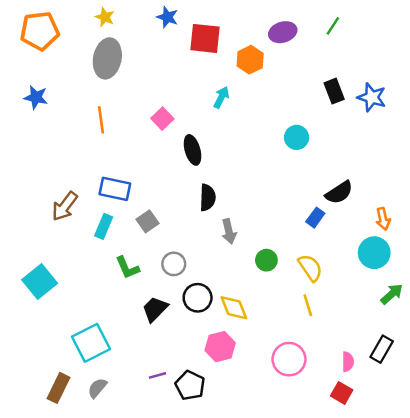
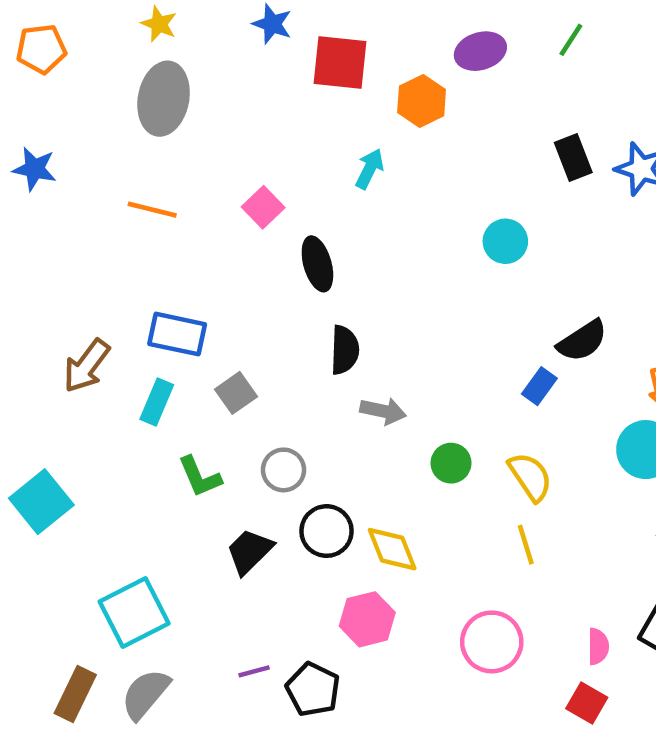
orange pentagon: (40, 31) -> (41, 49), size x0.7
orange line: (101, 120) -> (152, 210), turned -68
gray arrow: (229, 231) -> (383, 411), turned -65
gray semicircle: (97, 388) -> (145, 694), size x1.4

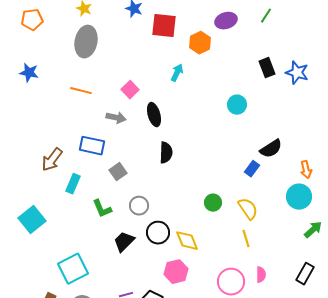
cyan rectangle: (157, 402) -> (73, 184), moved
gray arrow: (383, 411) -> (116, 118), moved
pink semicircle: (598, 646) -> (261, 275), moved

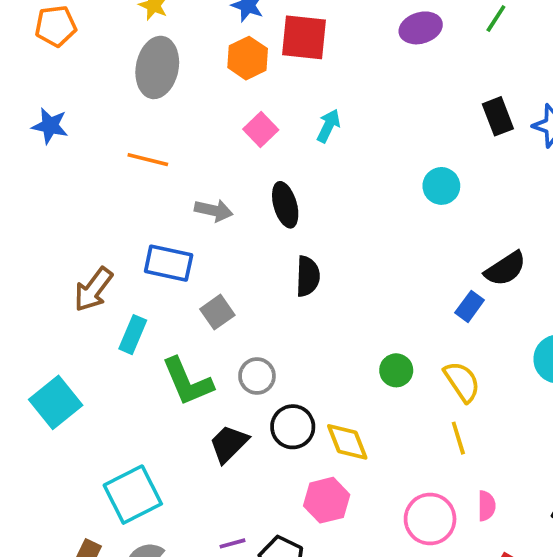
orange hexagon: (200, 43) -> (248, 58), moved
pink square: (130, 90) -> (261, 130), moved
green L-shape: (102, 209) -> (187, 382), size x1.4

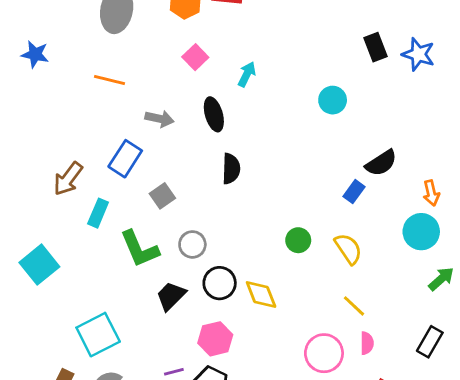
cyan arrow: (328, 126) -> (247, 74), moved
blue rectangle: (169, 263) -> (125, 159), turned -69
yellow line: (458, 438) -> (354, 306), moved, turned -30
pink hexagon: (327, 500) -> (215, 339), moved

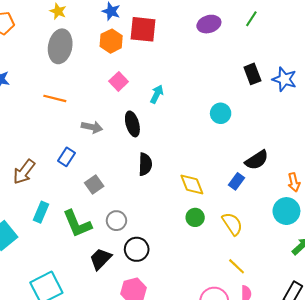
blue rectangle: (125, 159) -> (67, 157), size x0.7
cyan rectangle: (98, 213) -> (41, 212), moved
yellow diamond: (261, 295) -> (192, 184), moved

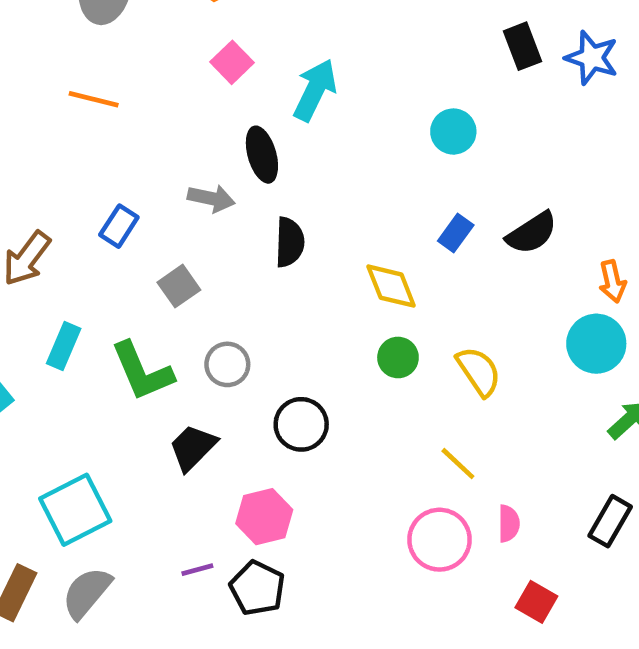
cyan arrow: (157, 94) -> (315, 90), size x1.5
gray arrow: (92, 127) -> (211, 198), moved
blue rectangle: (237, 181) -> (456, 233), moved
black circle: (137, 249) -> (301, 424), moved
yellow line: (237, 266) -> (458, 464), moved

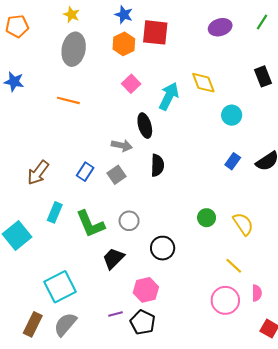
blue rectangle: (119, 226) -> (85, 172), moved
gray square: (179, 286) -> (117, 175), moved
yellow diamond: (391, 286) -> (203, 83), moved

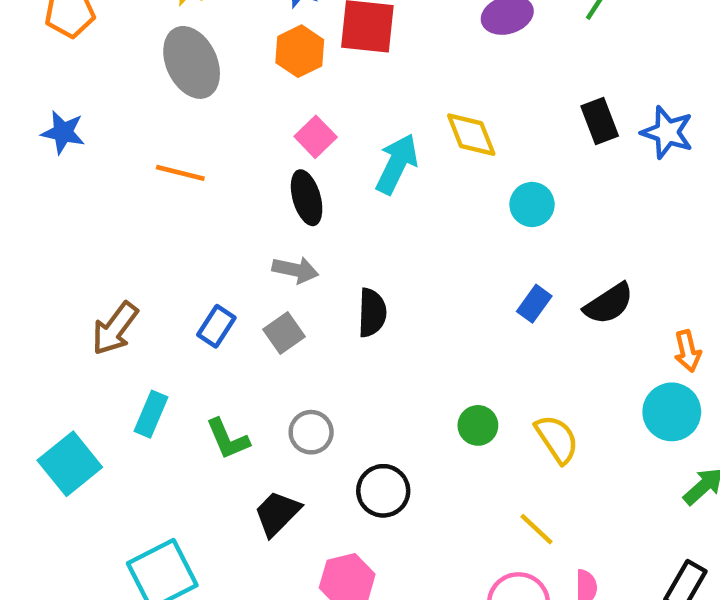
gray ellipse: (74, 49) -> (192, 62), turned -36
black ellipse: (145, 126) -> (307, 198), moved
green L-shape: (90, 224) -> (228, 439), size x0.7

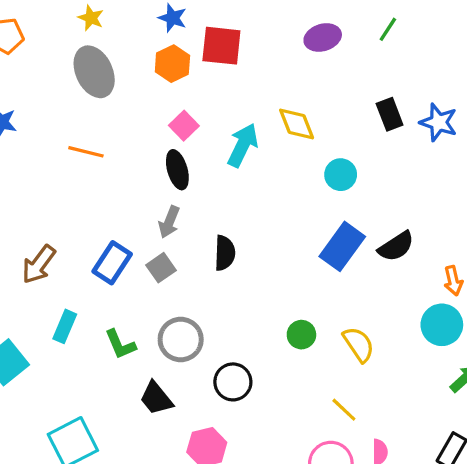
gray arrow: (295, 270) -> (169, 222), turned 100
blue rectangle: (534, 304) -> (342, 246), size x1.8
blue rectangle: (216, 326) -> (112, 263), size x1.4
gray circle: (311, 432) -> (181, 339), size x1.4
black trapezoid: (277, 513) -> (156, 398), turned -84

